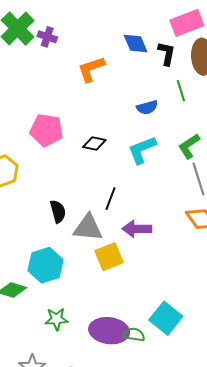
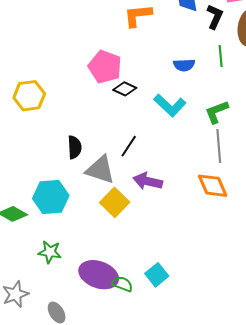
pink pentagon: (46, 130) -> (105, 67), moved
cyan L-shape: (142, 150) -> (170, 105), turned -128
yellow square: (109, 257) -> (115, 202), turned -36
cyan square: (166, 318) -> (157, 275), size x0.7

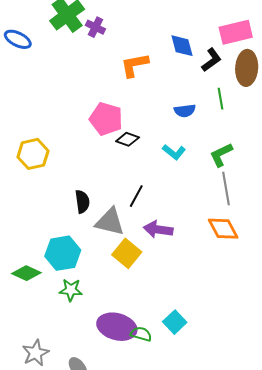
black L-shape: (215, 17) -> (211, 60), turned 35
cyan L-shape: (170, 105) -> (174, 152), size x0.7
green star: (50, 252) -> (71, 290), moved

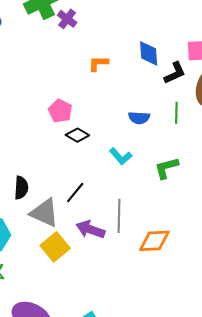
orange L-shape: (135, 65) -> (98, 63), size x0.7
pink pentagon: (106, 119) -> (60, 111), size x0.7
gray line: (226, 189) -> (119, 216), moved
orange diamond: (223, 229) -> (154, 241), turned -76

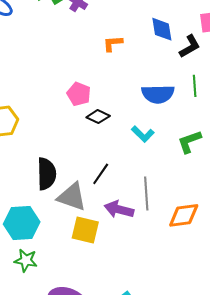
blue semicircle: (139, 118) -> (158, 94), size x1.5
black semicircle: (21, 188) -> (47, 174), size x1.4
yellow square: (55, 247) -> (85, 230), turned -32

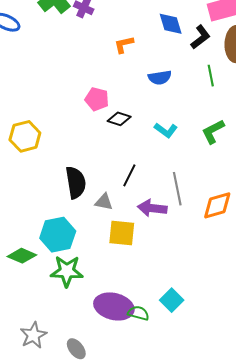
blue semicircle: (158, 94) -> (160, 77), moved, size x0.7
gray triangle: (72, 197) -> (104, 202), size x0.6
green star: (26, 260) -> (67, 271), size x1.4

